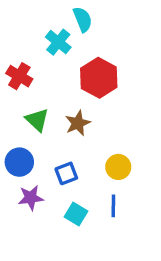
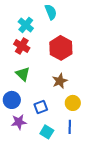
cyan cross: (58, 42) -> (26, 25), moved
red cross: (19, 76) -> (22, 46), moved
brown star: (78, 123) -> (60, 81), moved

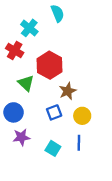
red cross: (22, 46) -> (15, 50), moved
red hexagon: (61, 48) -> (50, 65), moved
blue square: (41, 107) -> (54, 112), moved

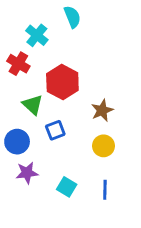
brown star: (68, 91) -> (102, 110), moved
blue square: (54, 112) -> (55, 130), moved
blue line: (79, 143) -> (105, 190), moved

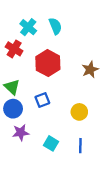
cyan semicircle: (72, 17) -> (55, 26), moved
green triangle: (33, 105) -> (12, 87), moved
brown star: (102, 110) -> (90, 70), moved

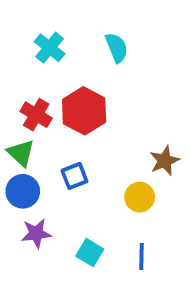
cyan semicircle: (55, 26) -> (117, 48), moved
red cross: (14, 49) -> (36, 115), moved
brown star: (90, 70) -> (164, 161), moved

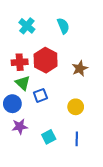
red cross: (36, 115) -> (20, 62), turned -35
green triangle: (21, 153) -> (23, 83), moved
brown star: (164, 161) -> (80, 68), moved
cyan square: (90, 253) -> (49, 137), turned 32

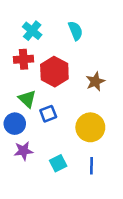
red cross: (20, 62) -> (23, 59), moved
yellow circle: (76, 107) -> (90, 127), size x1.5

